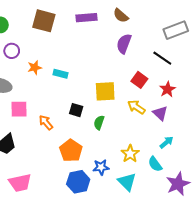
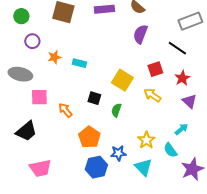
red square: (139, 80) -> (155, 69), turned 35
yellow square: (105, 91) -> (122, 80), turned 35
purple triangle: (160, 113) -> (189, 101), moved

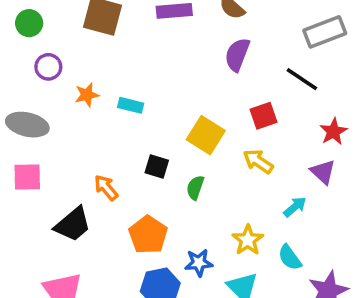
red star: (182, 78) -> (333, 132), moved
pink square: (39, 97) -> (27, 177), moved
cyan arrow: (181, 129) -> (295, 207), moved
black trapezoid: (26, 131) -> (73, 224), moved

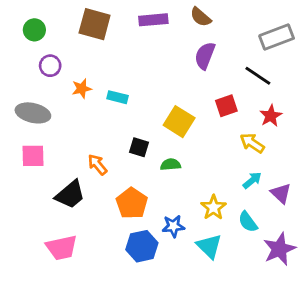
red star: (333, 132) -> (271, 116), moved
yellow arrow: (258, 161) -> (252, 143), moved
purple triangle: (323, 172) -> (281, 193), moved
green semicircle: (195, 188) -> (170, 165), turned 66

